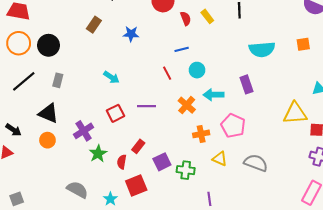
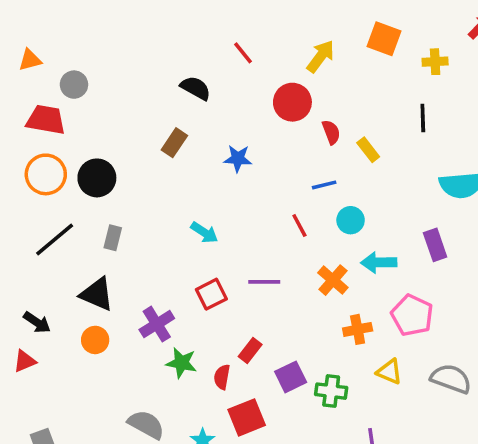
yellow rectangle: (207, 16) -> (368, 150), moved
green star: (98, 154) -> (181, 363), turned -30

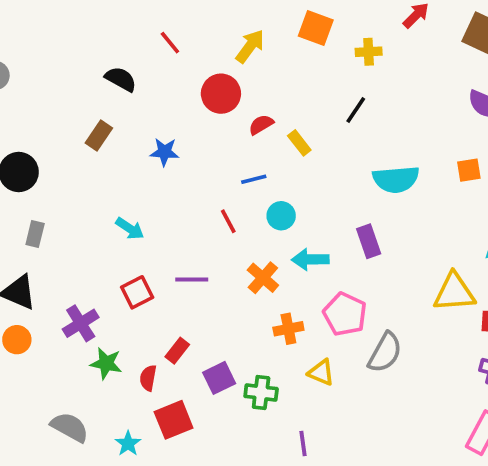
black line: (423, 118) -> (356, 110), turned 36
red semicircle: (331, 132) -> (261, 125), turned -100
gray semicircle: (451, 379) -> (385, 352), moved, turned 99

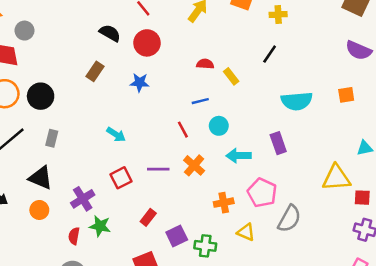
red circle: (221, 94) -> (147, 43), moved
red semicircle: (261, 125) -> (205, 64), turned 35
orange cross: (263, 278) -> (194, 165), moved
red semicircle: (148, 378) -> (74, 236), moved

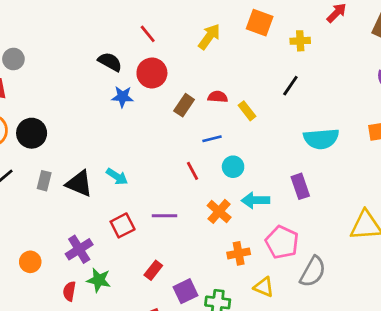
brown rectangle: (95, 71) -> (184, 105), moved
blue star: (140, 83) -> (123, 97), moved
orange cross: (194, 165) -> (219, 211), moved
black triangle: (41, 178) -> (79, 184), moved

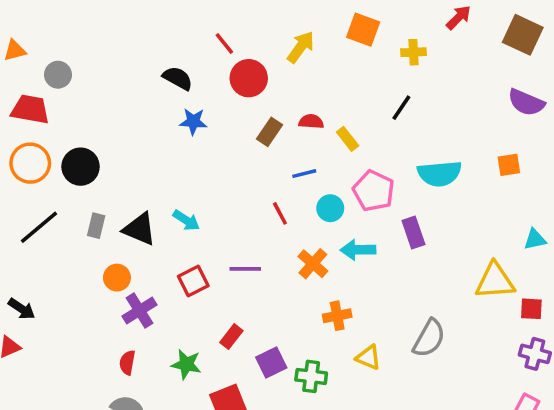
red circle: (152, 73) -> (249, 78), moved
pink pentagon: (282, 242) -> (374, 191), moved
orange circle: (30, 262) -> (117, 278), moved
green star: (99, 280) -> (186, 364), moved

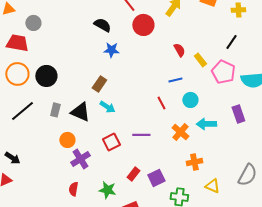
red semicircle: (311, 122) -> (179, 50), turned 56
brown rectangle: (270, 132) -> (99, 84), moved
pink pentagon: (374, 191) -> (223, 72), moved
purple square: (271, 363) -> (156, 178), moved

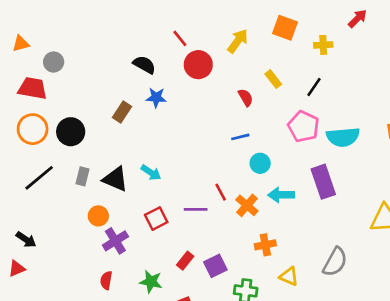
yellow rectangle: (200, 60) -> (273, 79), moved
brown rectangle: (99, 84) -> (122, 112), moved
red line: (161, 103) -> (221, 192), moved
purple rectangle: (238, 114) -> (323, 182), size x1.4

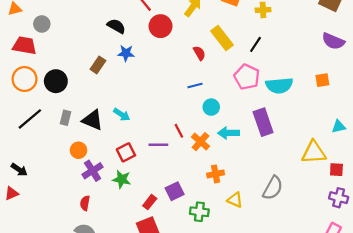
yellow rectangle: (273, 79) -> (222, 38), size x1.6
red rectangle: (185, 261) -> (150, 202), moved
green star: (151, 282) -> (122, 179), moved

